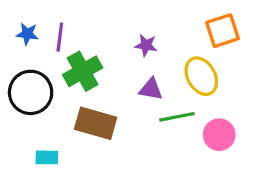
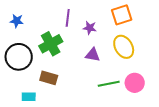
orange square: (222, 31) -> (122, 15), moved
purple line: (60, 37) -> (68, 18), moved
green line: (177, 117) -> (109, 84), moved
brown rectangle: (96, 123) -> (49, 78), moved, size x0.7

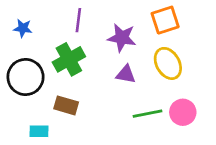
purple line: (68, 18) -> (78, 20), moved
purple star: (90, 28) -> (122, 38), size x1.5

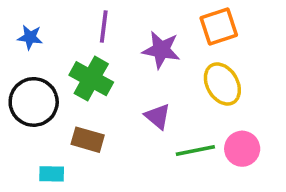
green cross: (69, 59) -> (91, 79), turned -32
purple triangle: (126, 74) -> (158, 116), moved, turned 30

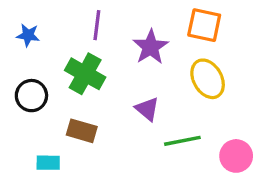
orange square: (219, 26) -> (204, 25), turned 30
purple star: (161, 50) -> (151, 47), turned 30
black circle: (34, 102) -> (31, 96), size x0.7
pink circle: (242, 149) -> (236, 156), moved

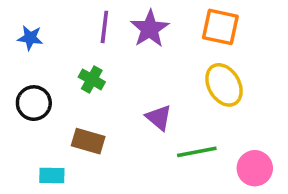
purple star: (151, 47) -> (150, 29), moved
green cross: (85, 74) -> (92, 79), size x0.6

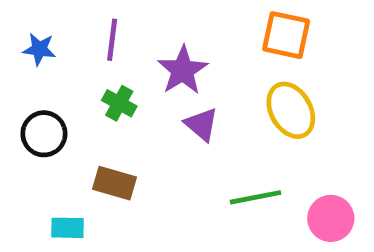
purple line: (104, 27) -> (112, 40), moved
purple star: (150, 29) -> (183, 70), moved
purple triangle: (159, 118) -> (201, 124), moved

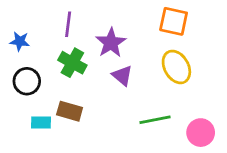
blue star: (39, 49) -> (20, 41), moved
green cross: (119, 103) -> (72, 63), size x1.4
cyan rectangle: (67, 228) -> (41, 123), moved

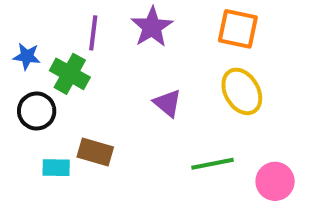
purple star: (111, 43) -> (152, 27), moved
green cross: (72, 63) -> (70, 74), moved

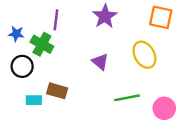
purple star: (152, 27) -> (105, 16), moved
orange square: (238, 29) -> (161, 17), moved

